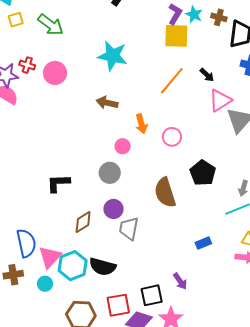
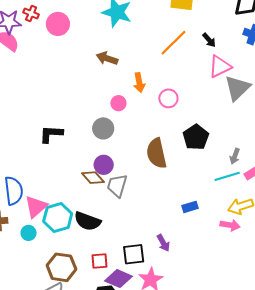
brown diamond: (83, 222) -> (93, 178), moved, turned 75
red square: (118, 305) -> (100, 261), size x0.7

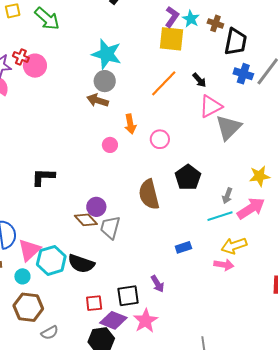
pink circle: (58, 24) -> (35, 66), moved
gray circle: (103, 128) -> (105, 81), moved
brown hexagon: (61, 267) -> (28, 307), moved

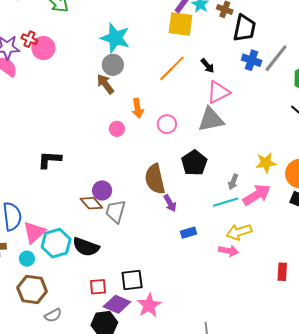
brown arrow: (98, 100) -> (105, 84), turned 35
gray triangle: (228, 127) -> (211, 120), moved, turned 32
purple arrow: (157, 284) -> (170, 203), moved

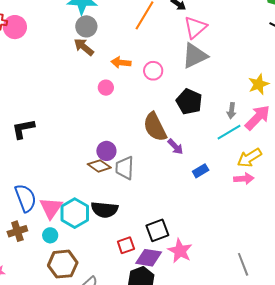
orange arrow: (138, 108) -> (121, 63), turned 120
black L-shape: (50, 160) -> (23, 129), moved

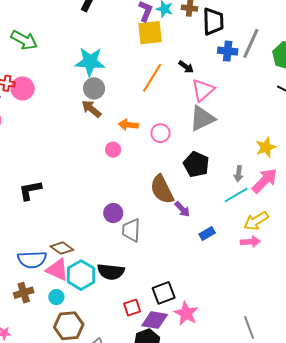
brown diamond: (99, 166) -> (62, 248), moved
blue semicircle: (26, 198) -> (32, 260), turned 108
pink triangle: (51, 208) -> (57, 270), turned -40

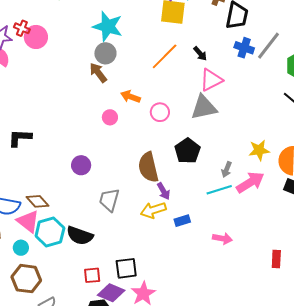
purple circle: (113, 213) -> (81, 165), moved
yellow arrow: (256, 221) -> (153, 210), moved

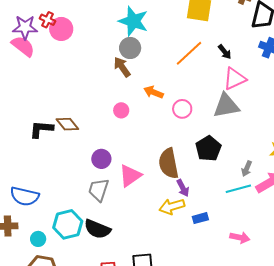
pink circle: (110, 117) -> (121, 110), moved
gray trapezoid: (109, 200) -> (99, 190), moved
brown diamond: (37, 201) -> (67, 124), moved
pink triangle: (28, 221) -> (130, 176), moved, turned 45

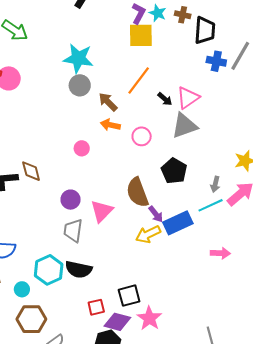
black arrow: (225, 52) -> (165, 99), moved
brown arrow: (122, 67) -> (108, 102), moved
brown diamond: (67, 124) -> (31, 171), turned 35
blue rectangle: (200, 218) -> (178, 223), moved, size x1.8

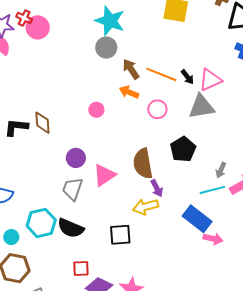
orange line: (139, 80) -> (161, 74), moved, turned 64
blue rectangle: (178, 223) -> (197, 219), moved, turned 52
black square: (129, 296) -> (120, 235), moved

